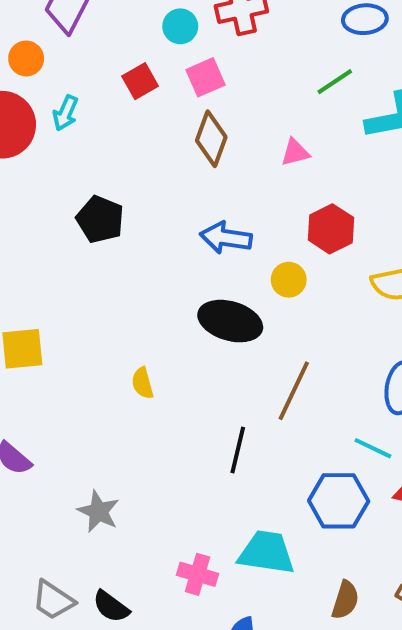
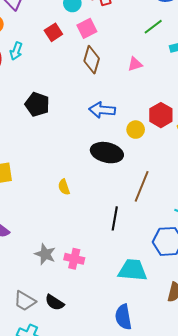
red hexagon: (331, 229) -> (161, 115), moved
pink cross: (198, 574) -> (74, 259), moved

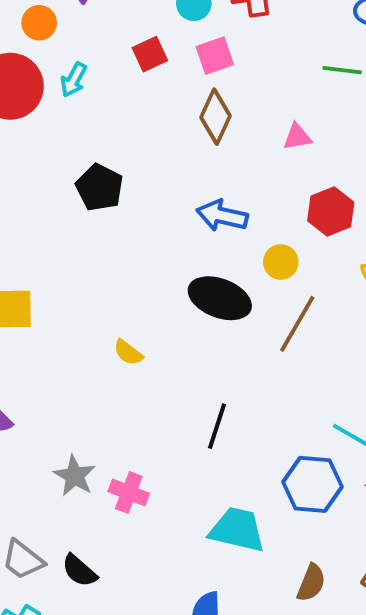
green line: (153, 27) -> (342, 70), turned 36
red hexagon: (161, 115) -> (331, 211), moved
brown line: (142, 186) -> (297, 324), moved
yellow semicircle: (64, 187) -> (128, 353), turned -42

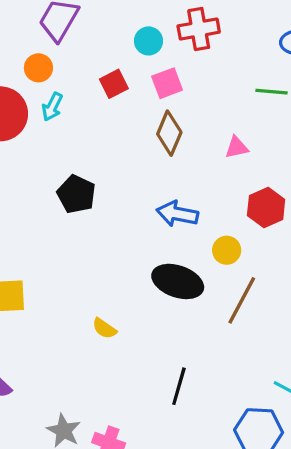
orange circle: (39, 23) -> (38, 68), moved

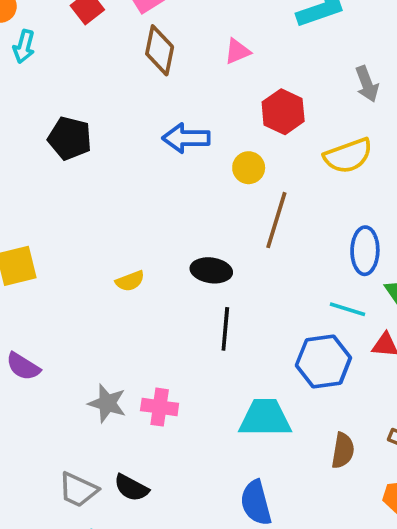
black ellipse: (178, 281) -> (211, 270), moved, size x0.7
yellow semicircle: (104, 328) -> (130, 281), turned -45

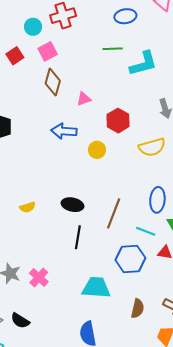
pink triangle: (237, 51) -> (84, 99), moved
brown line: (276, 220) -> (114, 213), moved
pink cross: (160, 407) -> (39, 277), turned 30

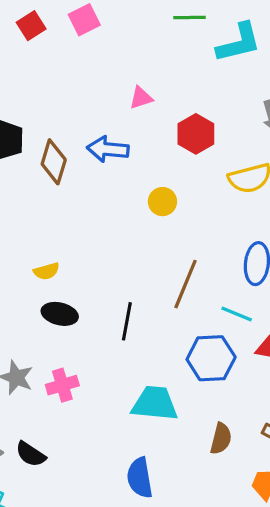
brown diamond: (53, 82) -> (54, 162), moved
yellow circle: (97, 150) -> (162, 202), moved
black ellipse: (72, 205) -> (60, 314), moved
pink cross: (39, 277) -> (62, 385), turned 30

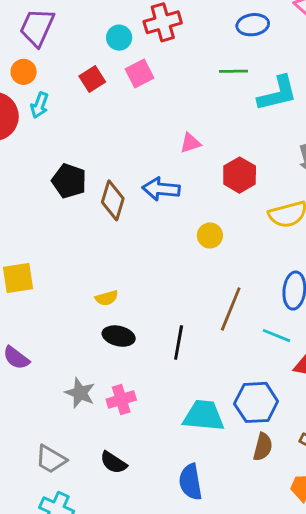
blue hexagon: (211, 358) -> (256, 402), moved
black semicircle: (31, 454) -> (114, 462), moved

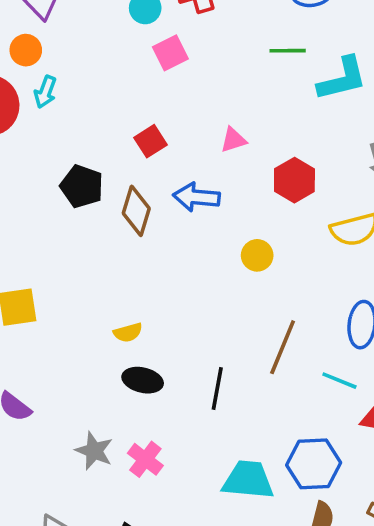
red square: (92, 79) -> (150, 141), moved
pink cross: (121, 400) -> (145, 459), turned -36

